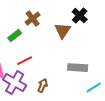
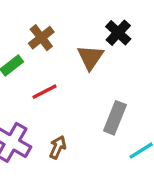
red line: (25, 61) -> (45, 92), moved
gray rectangle: (78, 68) -> (115, 118), turned -72

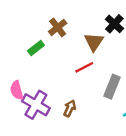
red line: (45, 92) -> (84, 67), moved

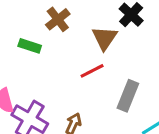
green rectangle: (36, 48) -> (30, 46), turned 56

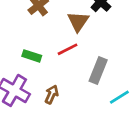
green rectangle: (30, 46) -> (32, 56), moved

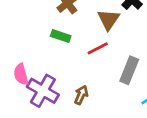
green rectangle: (32, 56) -> (61, 36), moved

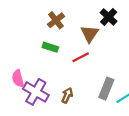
gray rectangle: (129, 70) -> (106, 89), moved

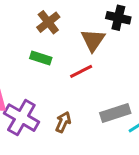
black cross: (109, 17) -> (118, 18), turned -30
gray rectangle: (106, 89) -> (115, 113), turned 50

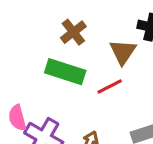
green rectangle: (41, 58) -> (65, 72), size x1.6

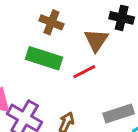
brown cross: (73, 32) -> (51, 22), turned -30

